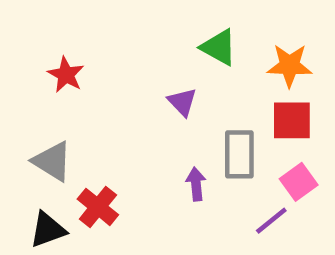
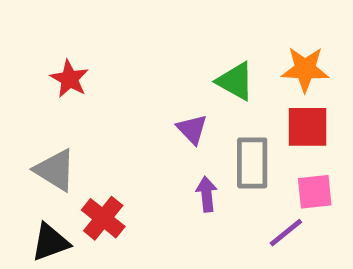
green triangle: (219, 47) -> (235, 81), moved
purple triangle: (182, 102) -> (192, 129), moved
pink square: (299, 182) -> (315, 192), turned 30

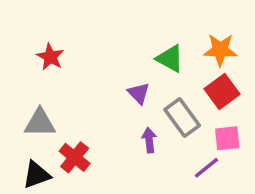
red square: (307, 127) -> (222, 92), turned -36
gray rectangle: (252, 163) -> (182, 118), turned -36
gray triangle: (55, 170) -> (40, 123), turned -32

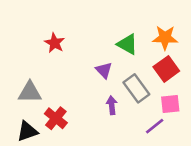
red star: (50, 57) -> (55, 43), moved

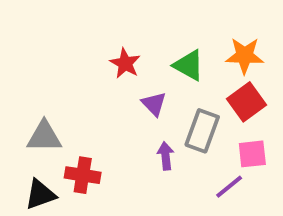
red star: (55, 43) -> (125, 63), moved
gray rectangle: (136, 88) -> (202, 131), turned 56
red cross: (56, 118) -> (83, 175), turned -30

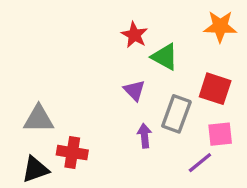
orange star: (245, 56) -> (220, 26), moved
red star: (125, 63) -> (134, 35), moved
red square: (247, 102) -> (215, 89), turned -36

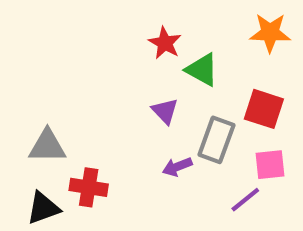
purple arrow: (144, 136) -> (177, 167), turned -105

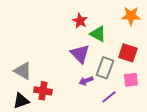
purple triangle: (165, 111) -> (80, 54), size x1.5
gray triangle: (47, 146) -> (23, 71), turned 30
purple line: (245, 200) -> (109, 97), moved

